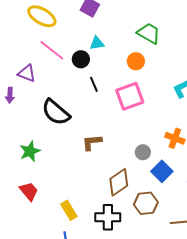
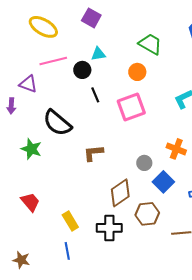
pink line: (52, 50) -> (53, 61), turned -52
green star: (30, 151) -> (31, 149), moved, turned -30

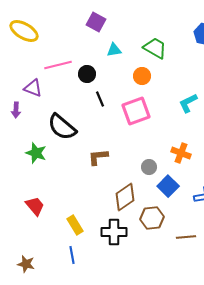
yellow ellipse: (43, 27) -> (24, 31), moved
cyan triangle: (98, 54) -> (114, 50), moved

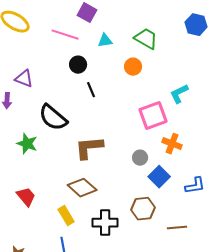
pink line: (58, 65) -> (65, 35), moved, turned 32
pink square: (136, 111) -> (153, 116), moved
brown L-shape: (98, 157) -> (89, 148), size x1.4
brown diamond: (125, 197) -> (82, 188), moved, turned 76

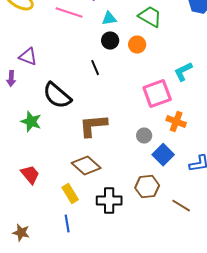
black circle: (78, 65) -> (110, 41), moved
brown line: (177, 228) -> (181, 206), turned 36

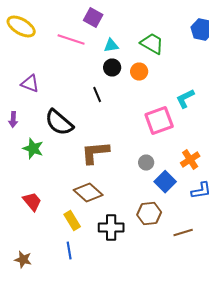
purple arrow: (11, 79) -> (13, 120), moved
orange cross: (176, 122) -> (190, 160), moved, turned 36
brown line: (181, 206) -> (183, 232), turned -48

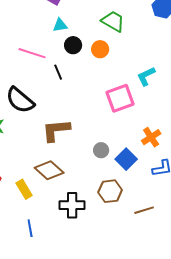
pink line: (71, 40) -> (32, 53), moved
cyan triangle: (111, 46) -> (60, 25), moved
gray circle: (146, 162) -> (101, 150), moved
yellow rectangle: (72, 220) -> (24, 189), moved

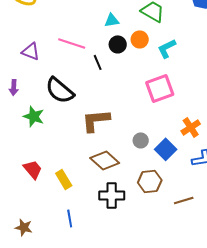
cyan triangle: (60, 25) -> (112, 20), moved
black circle: (73, 45) -> (118, 44), moved
cyan L-shape: (146, 76) -> (167, 48), moved
brown diamond: (49, 170) -> (105, 160), moved

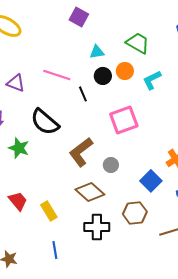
pink square: (160, 88) -> (124, 120), moved
brown L-shape: (96, 120) -> (81, 152), turned -32
gray circle: (141, 140) -> (111, 165), moved

